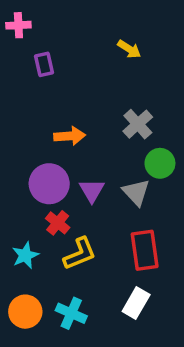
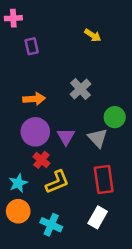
gray cross: (138, 124) -> (80, 89), moved
orange arrow: (70, 136) -> (34, 99), moved
orange circle: (25, 312) -> (18, 211), moved

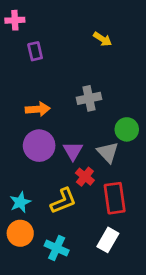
gray cross: (80, 89) -> (89, 98), turned 30
red cross: (41, 160) -> (85, 177), moved

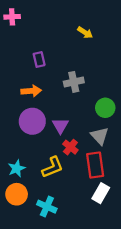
purple rectangle: (35, 51) -> (39, 59), moved
gray triangle: (108, 152) -> (100, 136), moved
white rectangle: (108, 240) -> (101, 193), moved

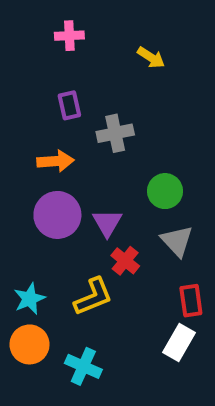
pink cross: (12, 17) -> (69, 36), moved
gray cross: (74, 82) -> (115, 133), moved
green circle: (105, 108) -> (165, 191), moved
red rectangle: (95, 165) -> (191, 301), moved, size x0.7

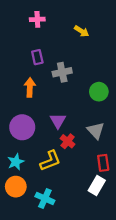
orange arrow: (55, 161) -> (30, 87), turned -84
green circle: (165, 191) -> (99, 92), moved
purple circle: (57, 215) -> (22, 127), moved

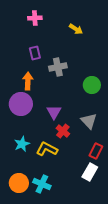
purple circle: (22, 127) -> (21, 104), moved
yellow L-shape: (50, 161) -> (47, 149), turned -130
cyan star: (16, 162) -> (22, 144), moved
red rectangle: (103, 163) -> (96, 151), turned 35
orange circle: (16, 187) -> (19, 183), moved

